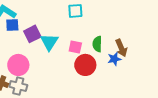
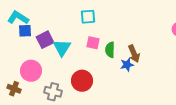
pink square: (75, 47) -> (93, 43), moved
red circle: (85, 65) -> (82, 81), moved
gray cross: (18, 86) -> (53, 92), moved

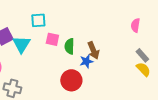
cyan square: (88, 17) -> (38, 20), moved
red circle: (82, 81) -> (71, 80), moved

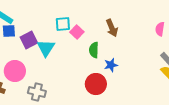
pink square: (52, 39) -> (77, 32), moved, turned 32
brown arrow: (93, 50) -> (112, 28), moved

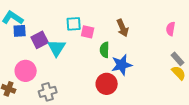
pink square: (77, 32) -> (88, 32), turned -32
blue star: (111, 65) -> (122, 65), size x1.5
gray cross: (37, 92) -> (48, 92), turned -30

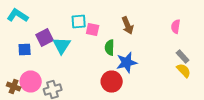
blue square: (20, 31) -> (25, 50), moved
pink circle: (26, 71) -> (31, 82), moved

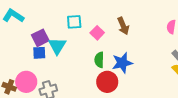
pink square: (93, 30) -> (97, 33), moved, turned 32
green semicircle: (110, 48) -> (99, 60), moved
blue square: (25, 50) -> (39, 53), moved

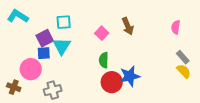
cyan square: (74, 22) -> (64, 22), moved
blue star: (122, 63) -> (130, 76), moved
pink circle: (26, 82) -> (31, 69), moved

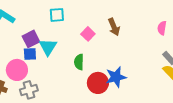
cyan square: (64, 22) -> (57, 15), moved
green semicircle: (104, 60) -> (79, 62), moved
gray cross: (53, 90) -> (29, 90), moved

